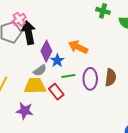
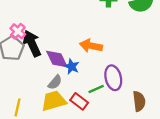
purple diamond: (46, 51) -> (57, 59), turned -40
green line: (68, 76) -> (96, 89), moved
brown semicircle: (111, 77) -> (139, 101), moved

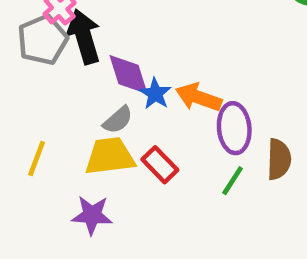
orange arrow: (91, 46) -> (199, 97), moved
green line: (96, 89) -> (233, 181), moved, turned -42
brown semicircle: (139, 101) -> (279, 159), moved

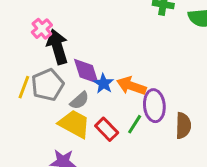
gray pentagon: (43, 40) -> (48, 85), moved
yellow trapezoid: (110, 156) -> (74, 124), turned 36
yellow line: (37, 159) -> (24, 87), moved
green line: (233, 181) -> (135, 124), moved

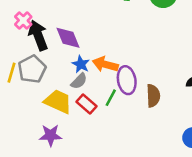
purple diamond: (86, 71) -> (68, 38), moved
gray semicircle: (79, 100) -> (79, 81), moved

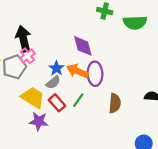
pink cross: (23, 21) -> (27, 56), moved
purple diamond: (68, 38) -> (83, 46), moved
purple ellipse: (127, 80) -> (95, 74), moved
purple star: (51, 135) -> (39, 121), moved

